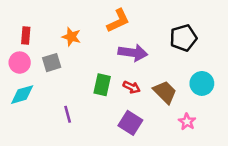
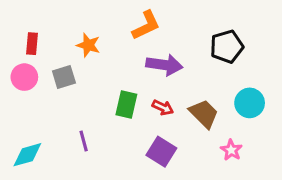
cyan diamond: (22, 95) -> (27, 155), moved

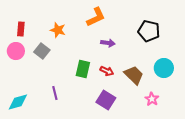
black pentagon: (227, 47) -> (149, 31), turned 30
purple arrow: (164, 65) -> (108, 43), size x0.6
gray square: (64, 77) -> (42, 51), turned -35

